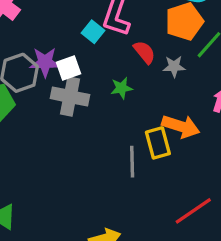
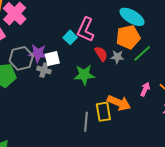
gray star: (174, 66) -> (117, 57), moved
green star: (122, 88) -> (84, 75), size x1.5
gray cross: (70, 97) -> (44, 70), moved, size x0.6

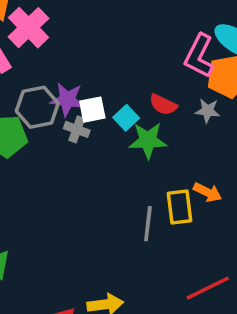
pink L-shape: (86, 30) -> (199, 56), moved
cyan square: (70, 37) -> (126, 118), moved
red semicircle: (101, 54) -> (163, 105), moved, turned 147
orange arrow: (119, 103) -> (208, 192), size x0.7

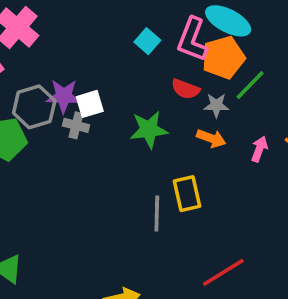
red semicircle: (163, 105) -> (186, 89), moved
gray star: (208, 111) -> (216, 105), moved
cyan square: (126, 118) -> (147, 41), moved
orange arrow: (208, 192) -> (211, 138), moved

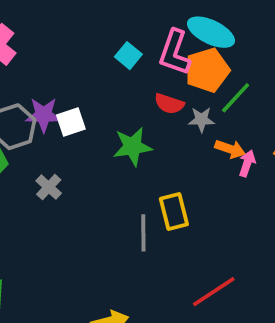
gray cross: (76, 125) -> (49, 187), moved, turned 30
orange arrow: (211, 138) -> (230, 149), moved

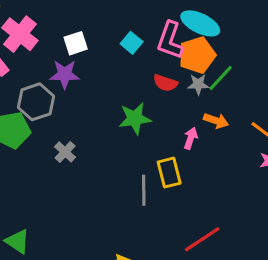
purple star: (44, 115) -> (65, 74), moved
gray star: (201, 120) -> (198, 84), moved
white square: (71, 122) -> (76, 43), moved
pink arrow: (247, 163) -> (191, 138), moved

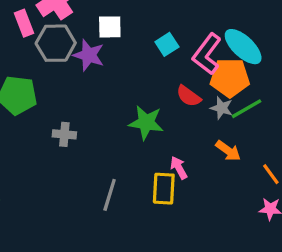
gray hexagon: (36, 102) -> (56, 43), moved
pink arrow: (191, 138) -> (179, 168), moved, turned -65
gray cross: (65, 152) -> (64, 134), turned 35
gray line: (144, 190) -> (110, 195), moved

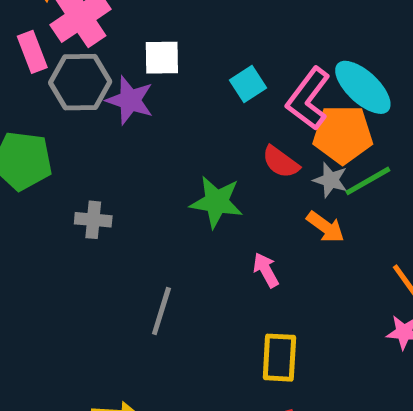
orange arrow: (228, 151) -> (325, 227), moved
yellow rectangle: (164, 189) -> (279, 358), moved

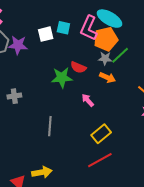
white square: (162, 58) -> (46, 34), moved
cyan square: (248, 84) -> (63, 28), turned -32
red semicircle: (281, 162) -> (78, 67), moved
yellow rectangle: (279, 358) -> (101, 134), turned 60

